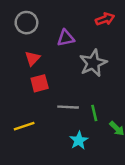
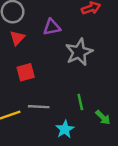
red triangle: (32, 58) -> (17, 38), moved
gray line: (68, 107) -> (39, 107), moved

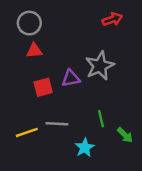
purple triangle: (52, 27) -> (71, 78), moved
red triangle: (17, 38) -> (34, 51), turned 42

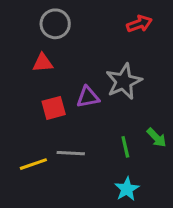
gray circle: (29, 23) -> (55, 24), moved
green arrow: (125, 135) -> (156, 138), moved
cyan star: (85, 148) -> (127, 189), moved

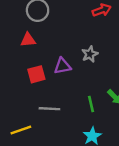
gray star: (124, 81) -> (90, 54), size x0.6
yellow line: (33, 164) -> (21, 130), moved

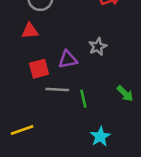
green line: (91, 104) -> (83, 99), moved
gray line: (49, 109) -> (57, 90), moved

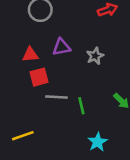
red triangle: (30, 31) -> (30, 55), moved
purple triangle: (68, 60) -> (61, 47), moved

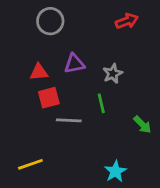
green line: (81, 106) -> (101, 103), moved

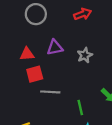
red arrow: (127, 21) -> (83, 14), moved
green line: (101, 103) -> (80, 107), moved

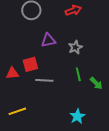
red triangle: (27, 54) -> (12, 73), moved
green line: (80, 107) -> (78, 74), moved

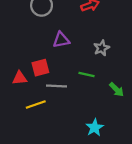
gray star: (75, 47) -> (102, 48), moved
green line: (78, 74) -> (87, 75), moved, turned -64
yellow line: (17, 111) -> (36, 105), moved

